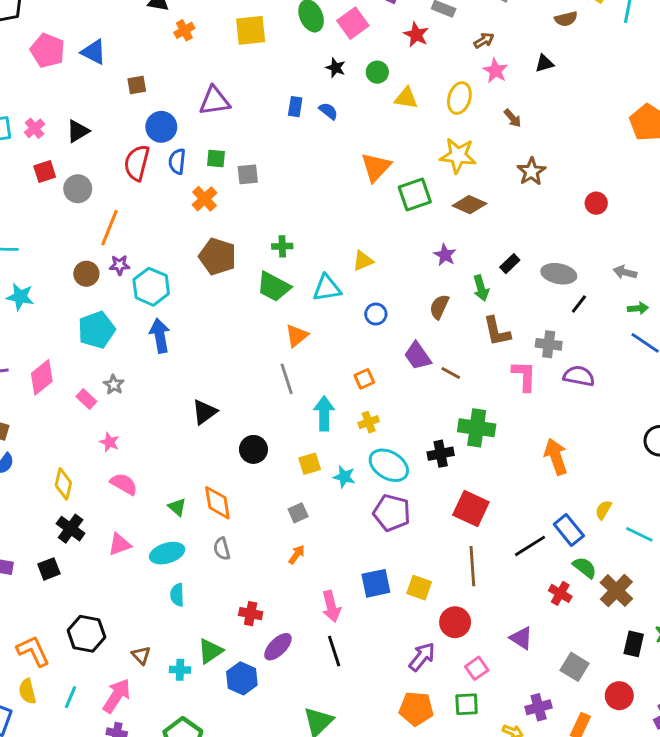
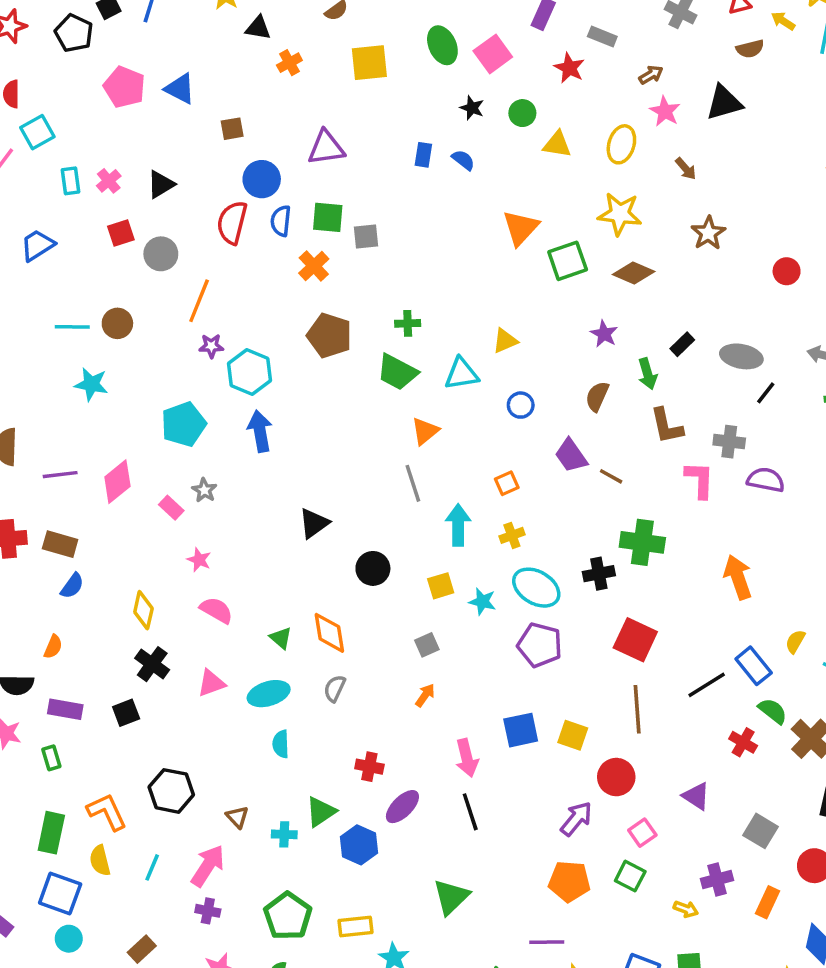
black triangle: (544, 63) -> (724, 103), size x1.6
green square: (216, 159) -> (328, 217), size x1.4
brown circle: (86, 274) -> (117, 323), moved
gray semicircle: (222, 549) -> (335, 688), turned 40
green square: (467, 704) -> (630, 876), turned 30

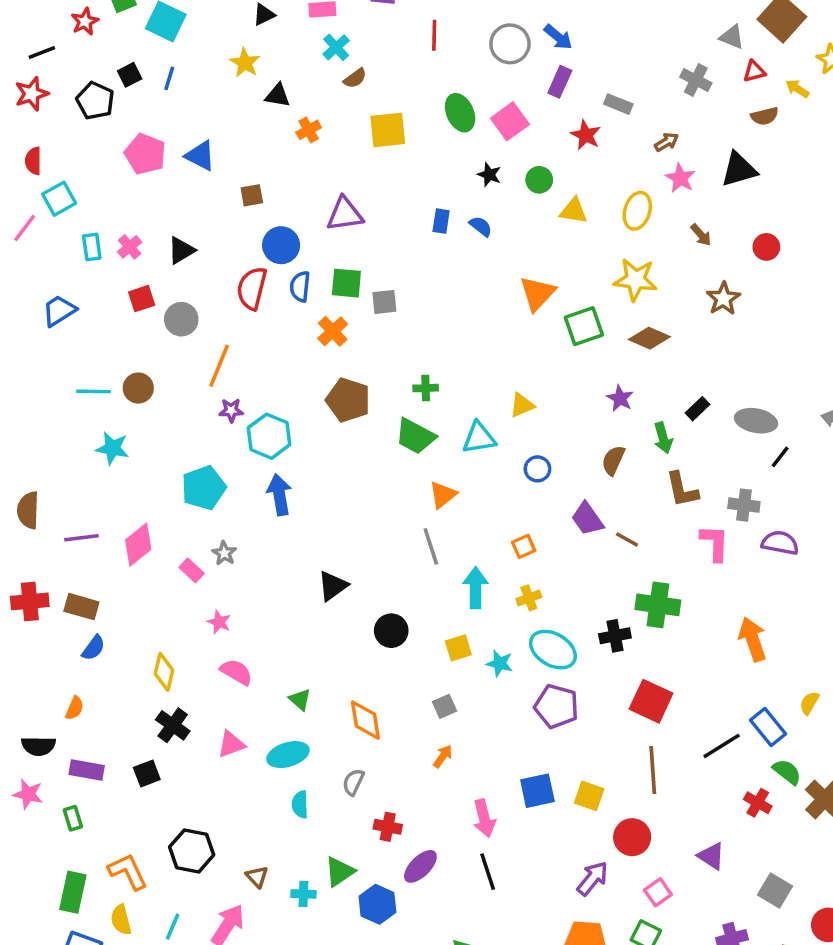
red circle: (787, 271) -> (766, 247), moved
orange diamond: (329, 633) -> (365, 720), moved
gray semicircle: (335, 688) -> (353, 782), moved

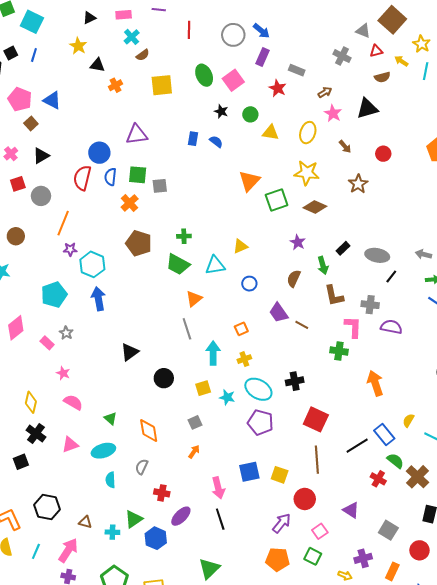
brown square: (252, 195) -> (31, 123), moved, turned -32
green cross: (658, 605) -> (339, 351), moved, size x0.7
brown triangle: (257, 877) -> (85, 522), turned -32

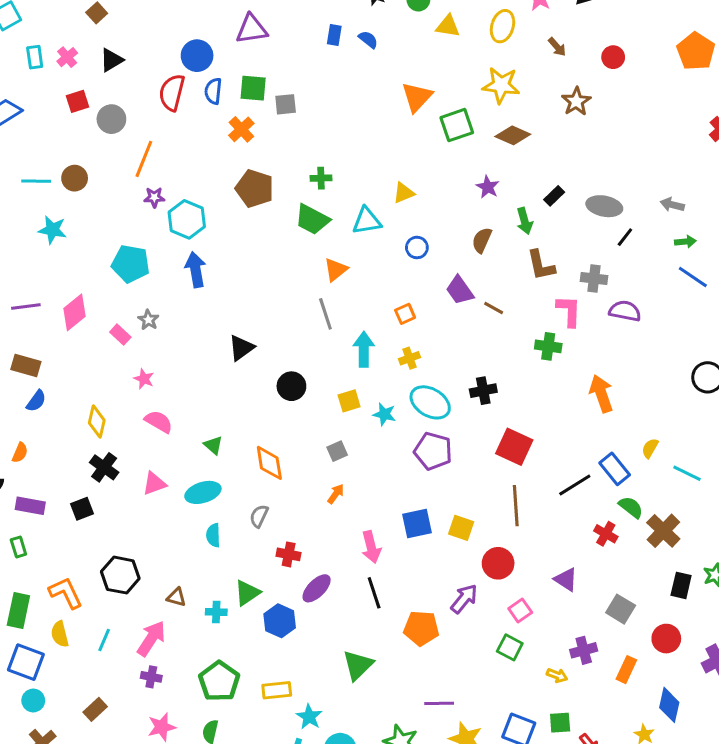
cyan pentagon: (54, 295) -> (131, 264), turned 30
orange pentagon: (278, 559) -> (421, 628), moved

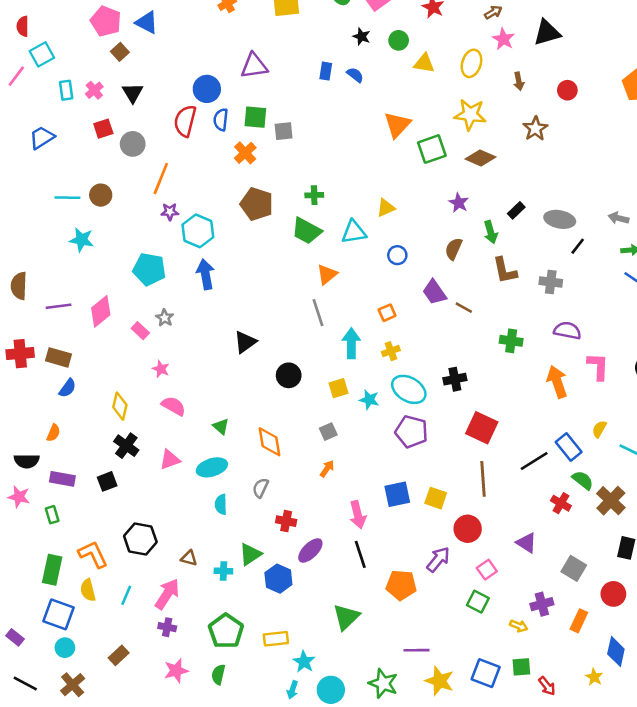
brown arrow: (557, 47) -> (519, 81), turned 30
black triangle: (111, 60) -> (133, 93), turned -30
pink L-shape: (569, 311) -> (598, 366), moved
purple semicircle: (625, 311) -> (567, 331), moved

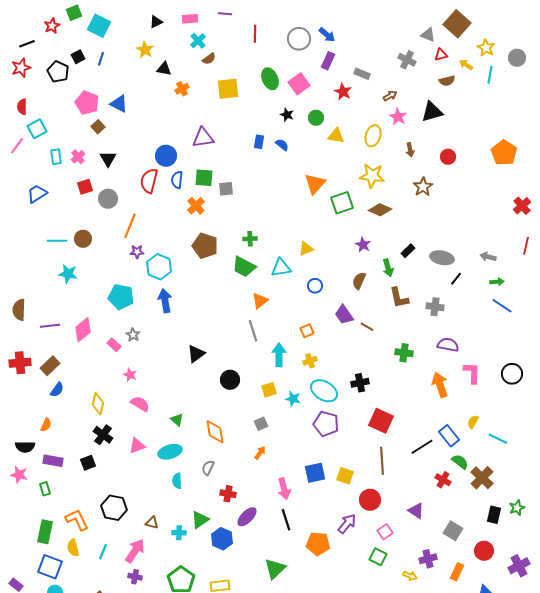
brown rectangle: (59, 357) -> (50, 366), turned -60

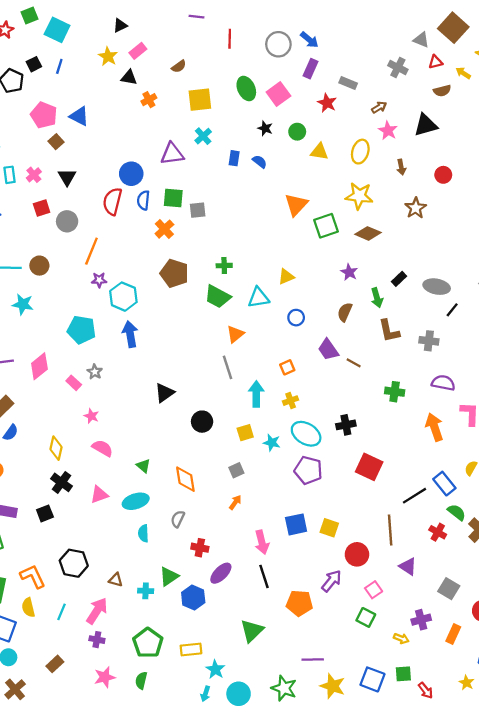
pink rectangle: (190, 19) -> (138, 51), moved, turned -35
cyan cross: (198, 41) -> (203, 136), moved
brown line: (382, 461) -> (390, 530), moved

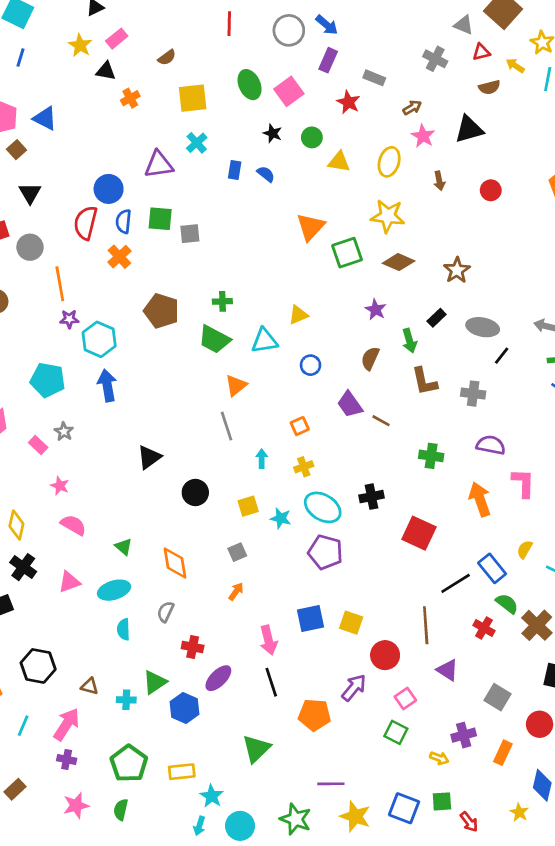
brown star: (416, 208) -> (457, 270), moved
orange cross: (164, 229) -> (119, 257), moved
orange line: (91, 251) -> (60, 284), turned -32
cyan arrow: (256, 394) -> (262, 459), size x0.6
red square: (369, 467) -> (419, 533), moved

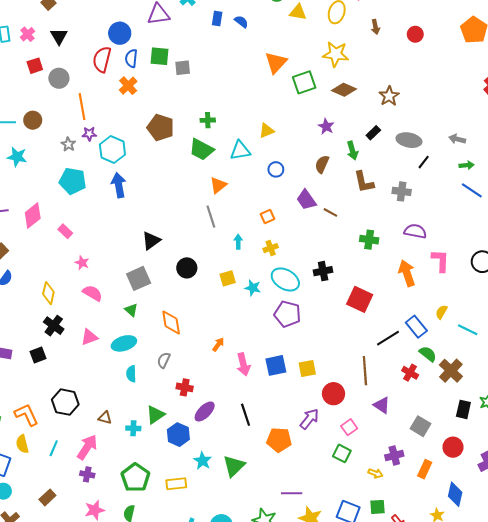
gray star: (64, 432) -> (68, 144), moved
gray square: (237, 552) -> (139, 278), moved, size x1.6
yellow square: (351, 623) -> (307, 369), turned -30
pink arrow: (269, 640) -> (243, 364), moved
cyan star: (212, 796) -> (203, 461), moved

